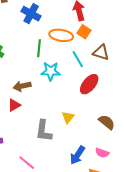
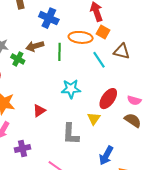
cyan star: (51, 71) -> (71, 89), moved
red ellipse: (89, 84) -> (108, 99), moved
brown arrow: (22, 86) -> (35, 46), moved
pink semicircle: (102, 153) -> (134, 100), moved

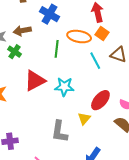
brown arrow: (35, 46) -> (22, 31), moved
red triangle: (39, 111) -> (35, 81), moved, size x1.6

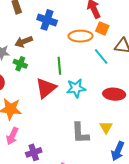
green line: (57, 49) -> (59, 66), moved
red ellipse: (100, 100) -> (114, 94), turned 65
yellow triangle: (84, 119) -> (106, 127), moved

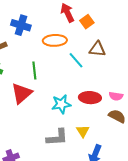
orange square: (102, 28) -> (87, 22), moved, turned 32
cyan star: (76, 88) -> (61, 104), moved
gray L-shape: (80, 133) -> (57, 137), turned -90

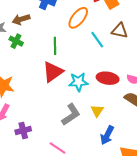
orange ellipse: (55, 40) -> (78, 18), turned -55
red triangle: (22, 93) -> (53, 72), moved
gray L-shape: (57, 137) -> (71, 115), turned -35

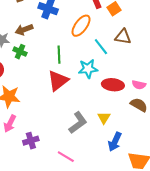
cyan star: (78, 82) -> (88, 69), moved

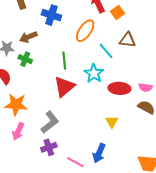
cyan star: (88, 69) -> (94, 73), turned -30
gray L-shape: (78, 123) -> (50, 122), moved
purple cross: (31, 141) -> (49, 147), moved
blue arrow: (115, 142) -> (99, 153), moved

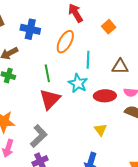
orange square: (117, 12) -> (109, 27), moved
brown triangle: (128, 40) -> (120, 67), moved
cyan line: (106, 51) -> (88, 60), turned 48

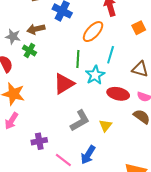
green line: (47, 73) -> (78, 59), moved
gray L-shape: (39, 136) -> (80, 121), moved

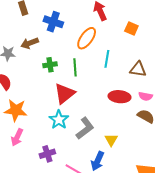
orange square: (139, 28) -> (131, 28), turned -32
green cross: (29, 50) -> (50, 65), moved, turned -32
cyan star: (95, 75) -> (59, 120), moved
yellow triangle: (105, 126) -> (111, 140), moved

